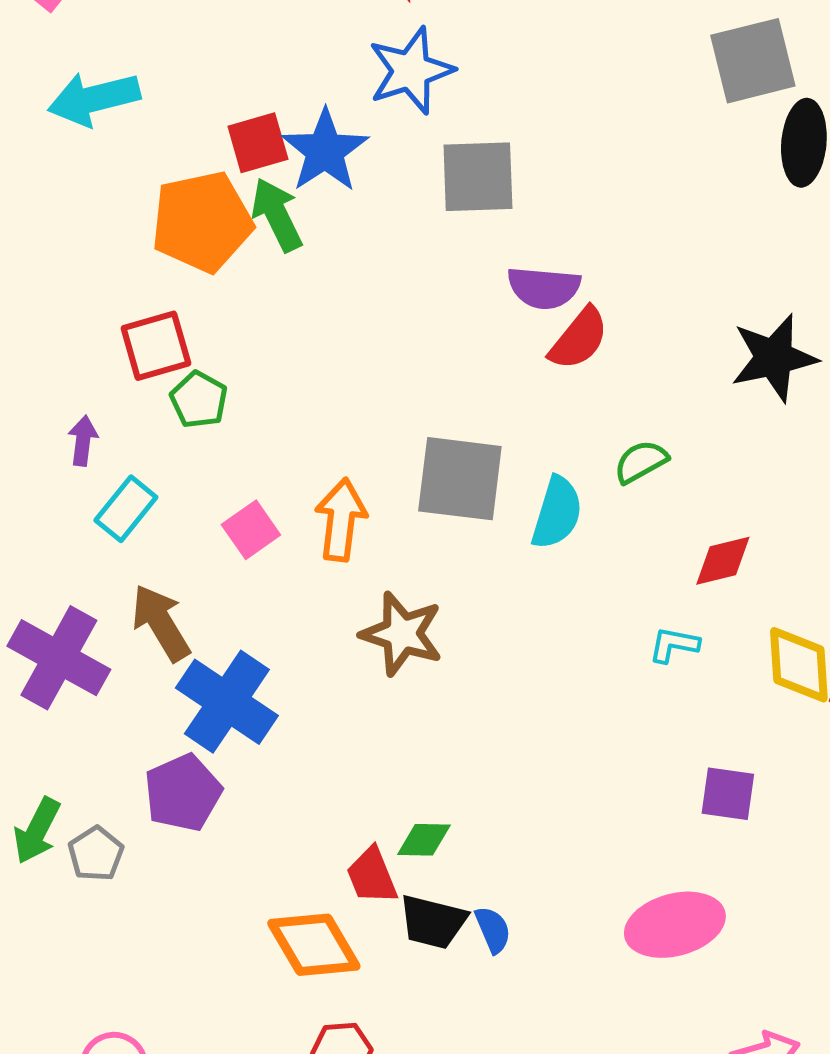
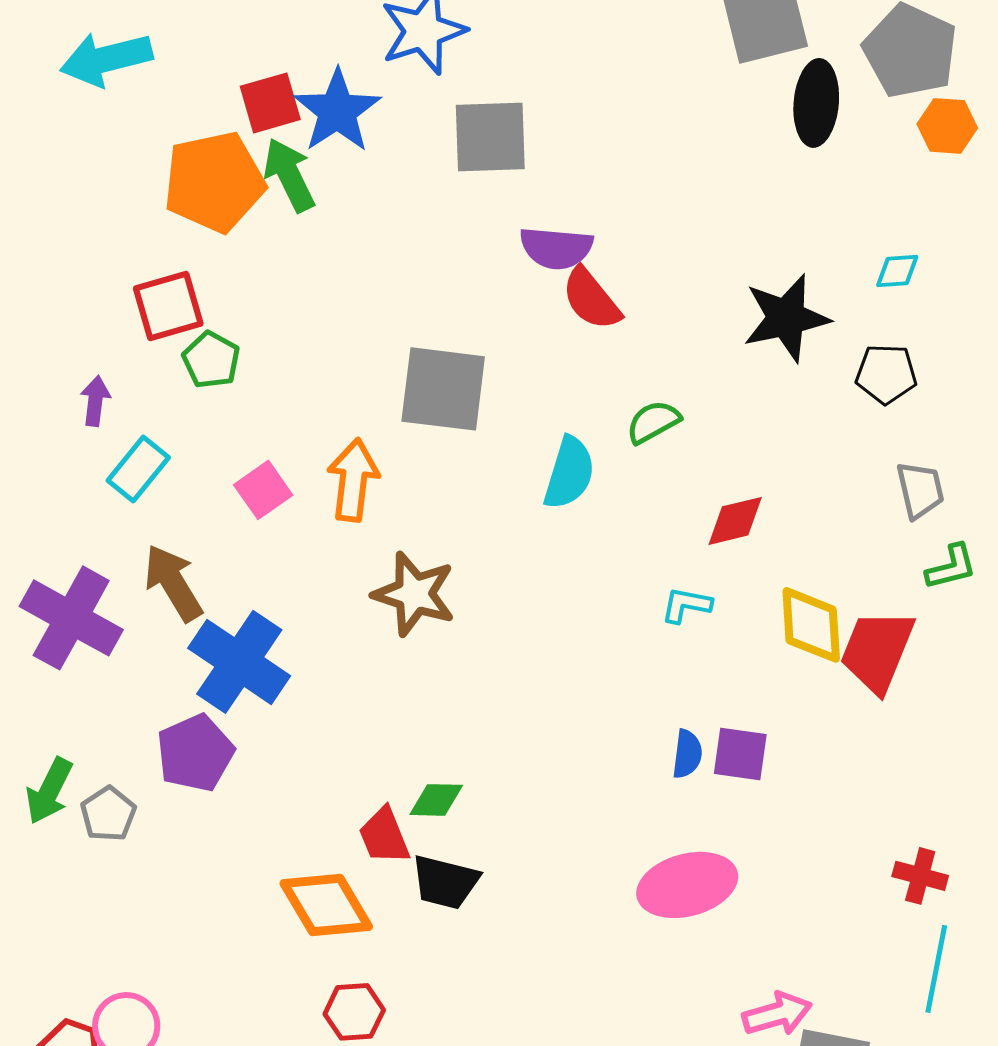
red semicircle: (579, 339) -> (591, 299), turned 102
gray square: (460, 479) -> (443, 389), moved
blue semicircle: (493, 930) -> (687, 754), moved, turned 30

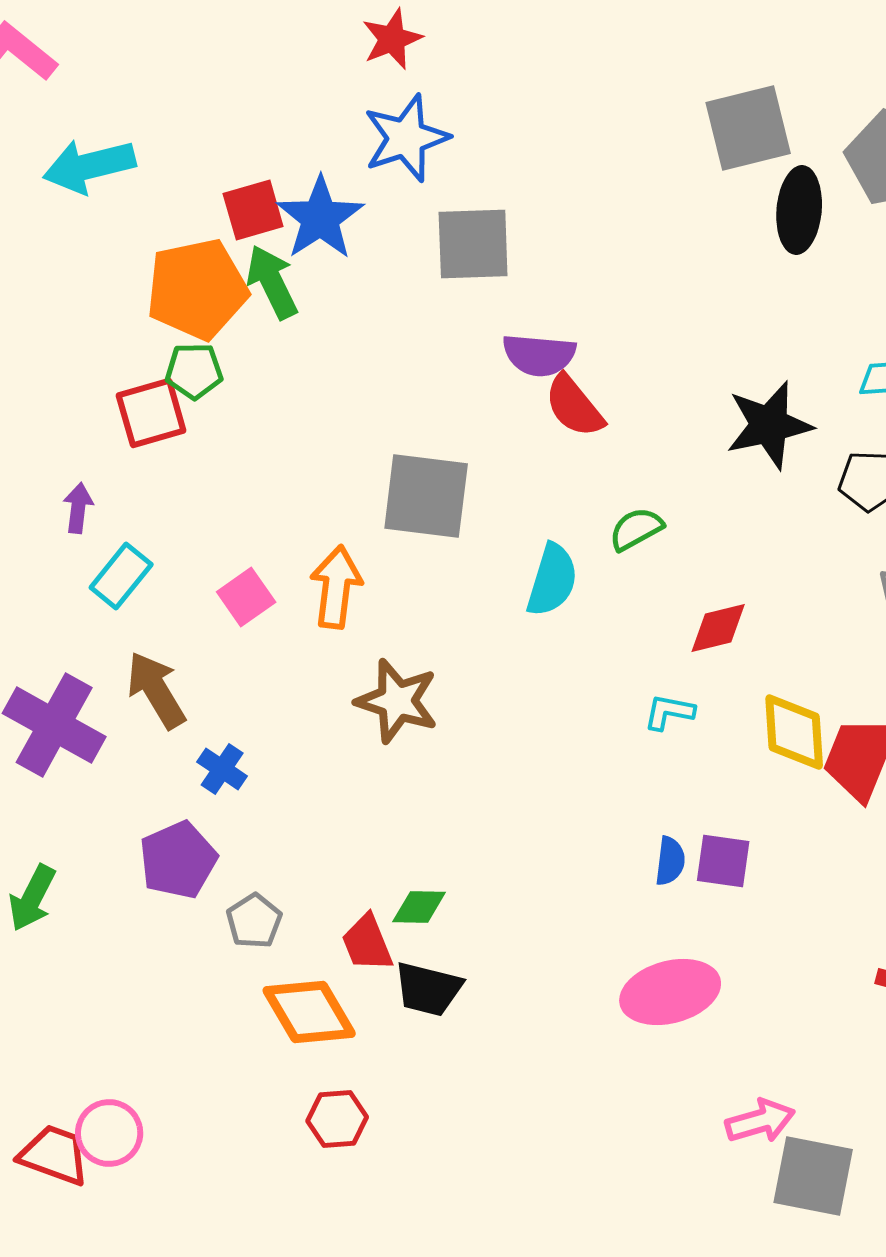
green pentagon: (211, 360) -> (194, 371), moved, turned -30
blue cross: (239, 662) -> (222, 769), size x0.5
gray pentagon: (108, 814) -> (254, 921), moved

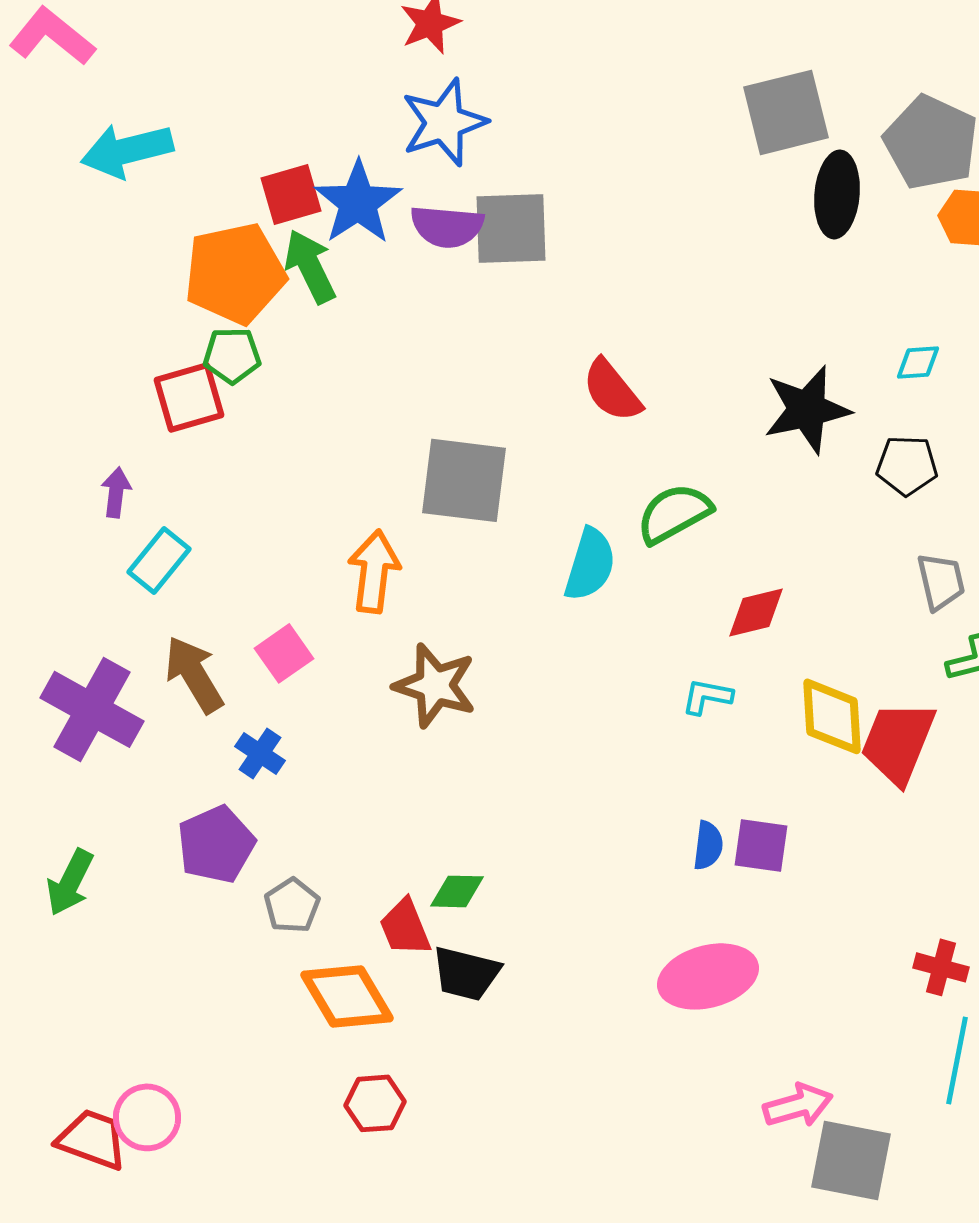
purple semicircle: (539, 355) -> (447, 226), moved
green semicircle: (636, 529) -> (674, 513), size x1.4
pink square: (246, 597) -> (284, 653), moved

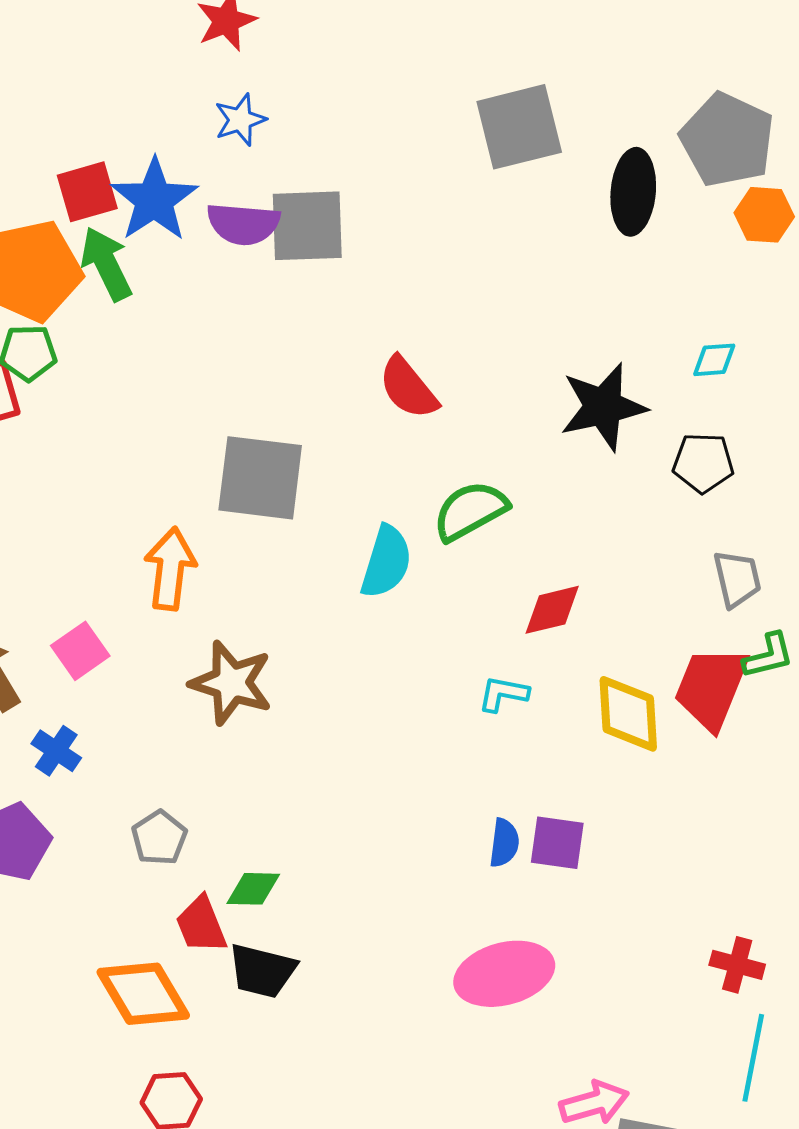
gray square: (786, 112) -> (519, 127), moved
blue star: (444, 122) -> (240, 120), size x0.6
red trapezoid: (898, 742) -> (711, 688), moved
gray pentagon: (292, 905) -> (159, 838), moved

